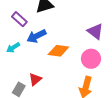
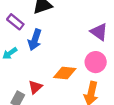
blue arrow: (36, 36) -> (35, 40), turned -42
orange diamond: (58, 51) -> (65, 73), moved

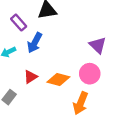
red triangle: (35, 87) -> (31, 77), moved

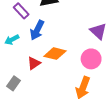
orange diamond: (58, 79) -> (55, 54), moved

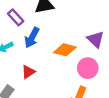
orange diamond: (55, 54) -> (65, 50), moved

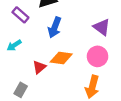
blue arrow: (32, 38) -> (55, 27), moved
orange diamond: (65, 50) -> (61, 58), moved

